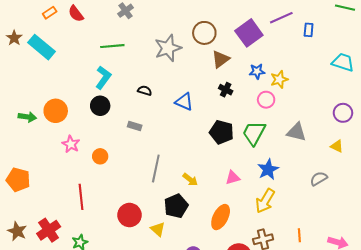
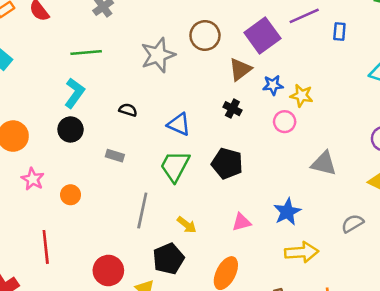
brown triangle: (221, 59) -> (240, 69), moved
yellow star: (279, 79) -> (302, 96), turned 30
green trapezoid: (254, 133) -> (175, 166), moved
yellow arrow: (265, 201) -> (302, 252), moved, turned -125

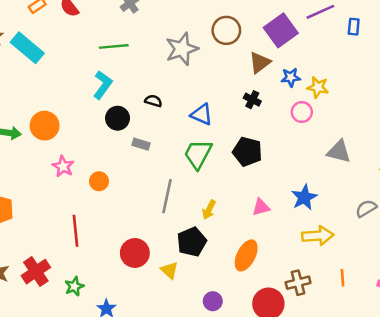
black circle: (71, 129) -> (118, 118), moved
yellow arrow: (187, 225) -> (209, 210), turned 78

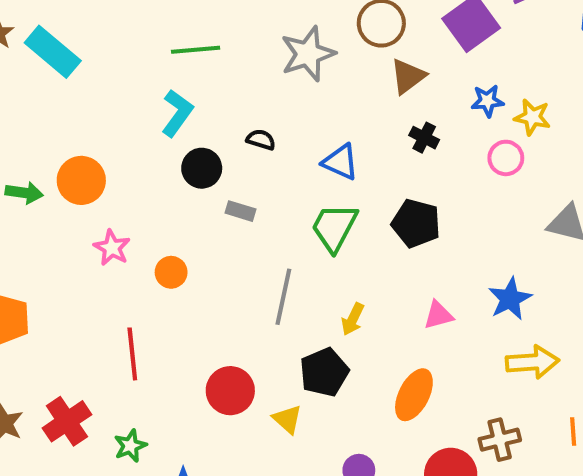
brown triangle: (260, 63) -> (408, 76), moved

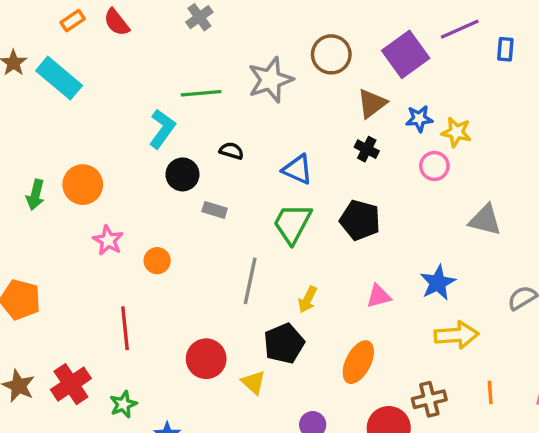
green line: (196, 50) -> (201, 93), moved
brown triangle: (408, 76) -> (372, 103), moved
green arrow: (24, 193) -> (35, 195), turned 96

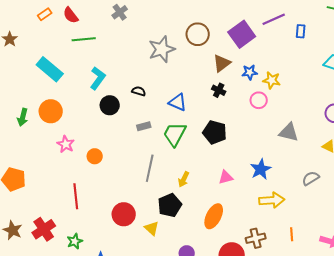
cyan rectangle: (59, 78) -> (50, 69), moved
green line: (201, 93) -> (84, 39), moved
gray rectangle: (215, 210) -> (144, 126), moved, turned -32

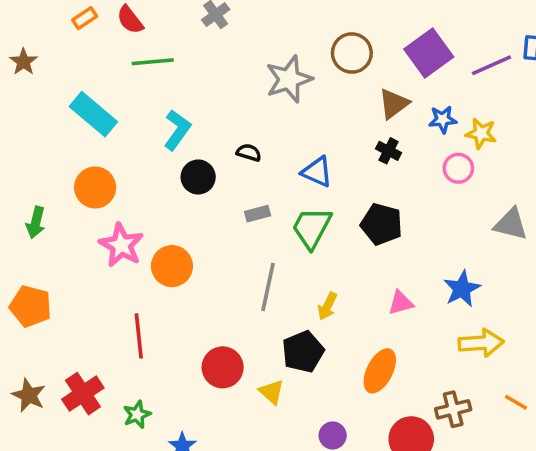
purple line: (274, 19) -> (492, 65), moved
green arrow: (23, 117) -> (36, 222), moved
pink star: (66, 144) -> (121, 245), size x1.4
orange circle: (95, 156) -> (172, 266), size x1.5
orange line: (292, 234) -> (516, 402), turned -56

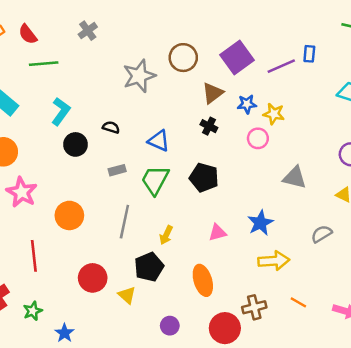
orange circle: (172, 266) -> (69, 215), moved
orange ellipse: (380, 371) -> (203, 280), turned -44

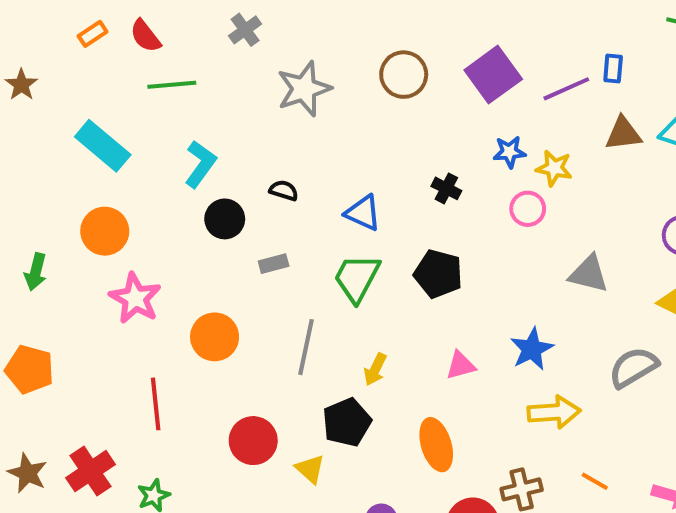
gray star: (139, 76) -> (304, 89), moved
brown triangle: (213, 93) -> (623, 134), moved, turned 30
gray rectangle: (117, 170) -> (274, 264), moved
gray semicircle: (322, 234) -> (633, 367), size x1.4

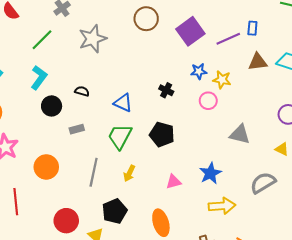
brown circle: (404, 75) -> (146, 19), moved
green line: (172, 85) -> (42, 40), moved, turned -40
yellow arrow: (375, 369) -> (129, 173), moved

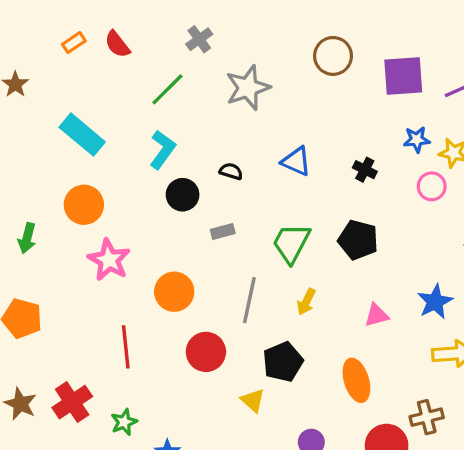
purple square: (190, 31) -> (403, 76), turned 32
blue triangle: (123, 103) -> (296, 161), moved
red circle: (66, 221) -> (206, 352), moved

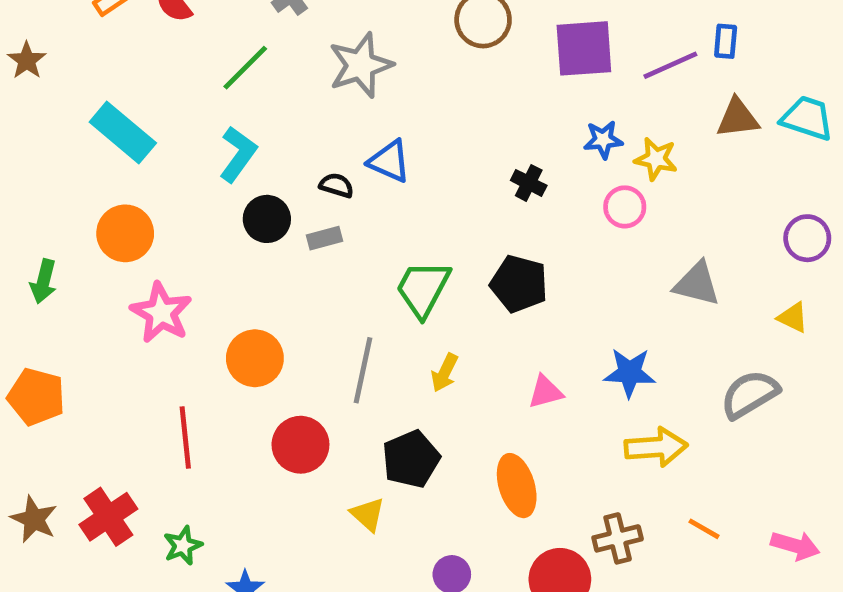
blue triangle: (296, 161) -> (389, 161), moved
gray rectangle: (223, 232) -> (325, 238), moved
blue star: (435, 302) -> (630, 373), turned 30

